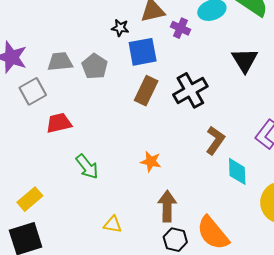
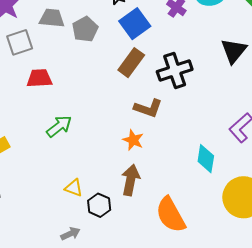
blue square: (143, 52) -> (135, 24), turned -36
brown L-shape: (215, 140) -> (148, 108), moved, turned 64
orange star: (151, 162) -> (133, 140), moved
green arrow: (87, 167) -> (59, 126), turned -100
black hexagon: (175, 240) -> (99, 205), moved

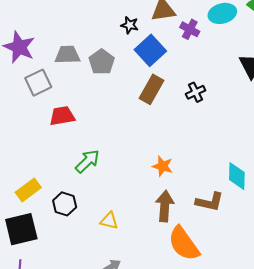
black cross: (175, 71) -> (196, 92), size x0.6
brown L-shape: (148, 108) -> (210, 202), moved
black hexagon: (99, 205) -> (65, 204), moved
orange semicircle: (171, 215) -> (184, 244), moved

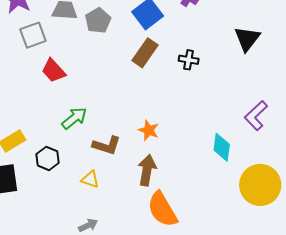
black cross: (196, 92) -> (189, 60), turned 30
red trapezoid: (62, 116) -> (54, 71), turned -128
brown L-shape: (210, 202) -> (107, 145), moved

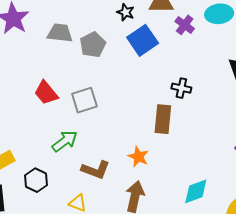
gray square: (33, 35) -> (84, 100), moved
brown rectangle: (145, 53) -> (163, 119), moved, turned -32
cyan diamond: (222, 147) -> (196, 191), moved, turned 60

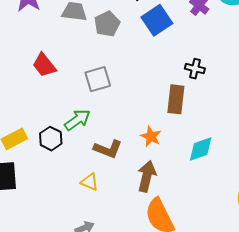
red trapezoid: (46, 93) -> (44, 65), moved
black hexagon: (36, 180) -> (51, 139), moved
cyan diamond: (196, 191) -> (201, 149), moved

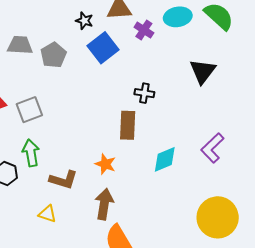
gray square: (98, 79) -> (29, 110), moved
green arrow: (77, 120) -> (31, 153), turned -60
cyan diamond: (201, 149) -> (165, 159), moved

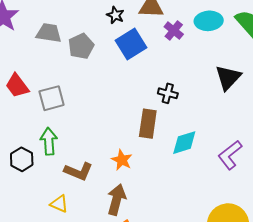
cyan diamond: (165, 159) -> (184, 143), moved

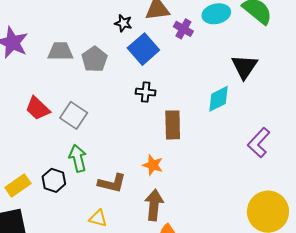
black cross: (168, 93) -> (146, 92), moved
gray square: (52, 98) -> (74, 115), turned -32
cyan diamond: (184, 143) -> (219, 99), moved

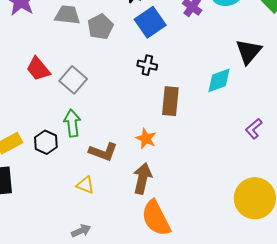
purple L-shape: (259, 143) -> (254, 129), size x0.7

